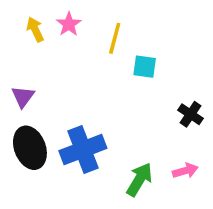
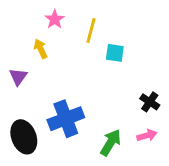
yellow arrow: (35, 29) -> (41, 49), moved
black cross: (191, 114) -> (150, 102), moved
black ellipse: (30, 148) -> (24, 137), moved

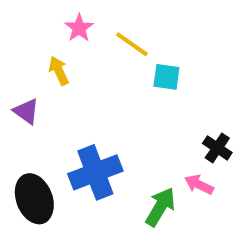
yellow line: (91, 31) -> (132, 44), turned -70
purple triangle: (18, 77) -> (26, 111), turned -30
pink arrow: (147, 135) -> (199, 185), moved, turned -138

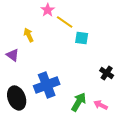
pink star: (79, 28) -> (48, 10), moved
pink arrow: (199, 185) -> (101, 105), moved

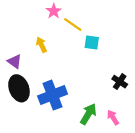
yellow arrow: (29, 35) -> (41, 45), moved
black ellipse: (17, 98) -> (19, 88), moved
pink arrow: (101, 105) -> (113, 117), turned 32

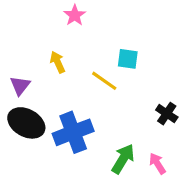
yellow line: (73, 25) -> (104, 81), moved
purple triangle: (15, 61) -> (20, 85), turned 32
black ellipse: (19, 88) -> (26, 123), turned -40

